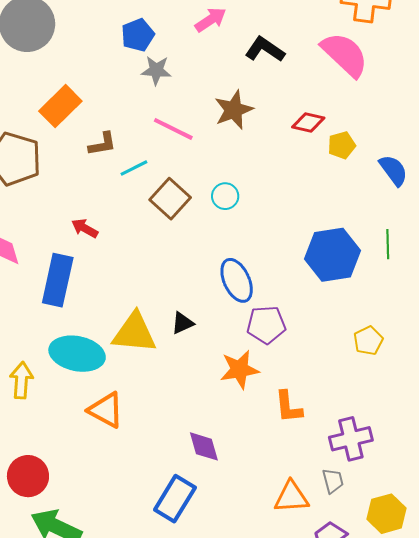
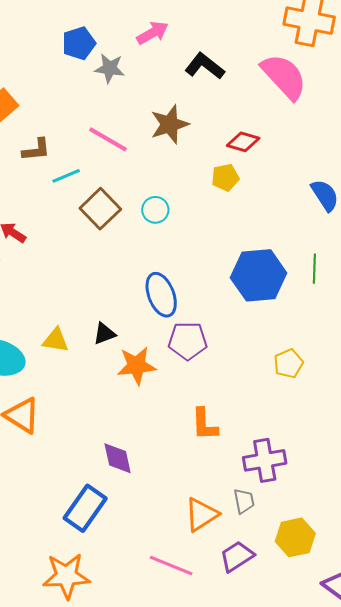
gray star: (156, 70) -> (110, 68), moved
yellow pentagon: (342, 145) -> (225, 178), moved
yellow triangle: (134, 333) -> (56, 340), size x0.6
orange star: (239, 370) -> (136, 366), moved
orange triangle: (291, 497) -> (201, 514), turned -33

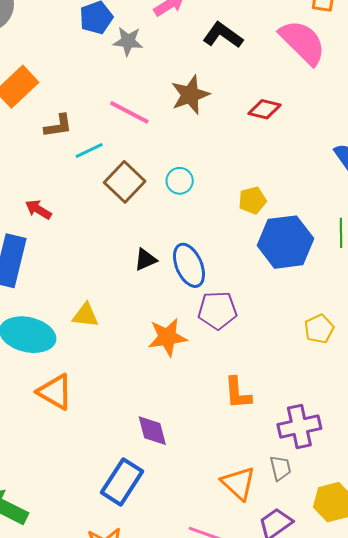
yellow pentagon: (225, 178) -> (252, 200), moved
black triangle: (104, 334) -> (145, 260), moved
orange triangle: (201, 514) -> (238, 483), turned -42

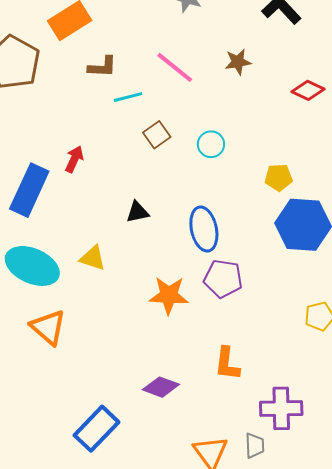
brown star: (190, 95) -> (238, 62), size x0.7
brown square: (125, 182) -> (157, 135), size x0.7
red arrow: (38, 209) -> (74, 159), moved, turned 72
black triangle: (145, 260) -> (137, 212), moved
purple diamond: (152, 431) -> (161, 387), moved, turned -66

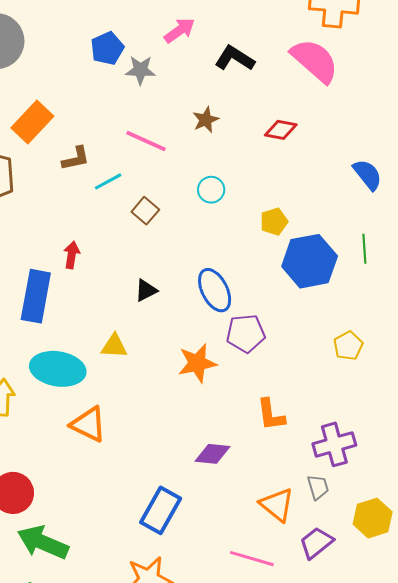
cyan circle: (211, 144) -> (211, 190), moved

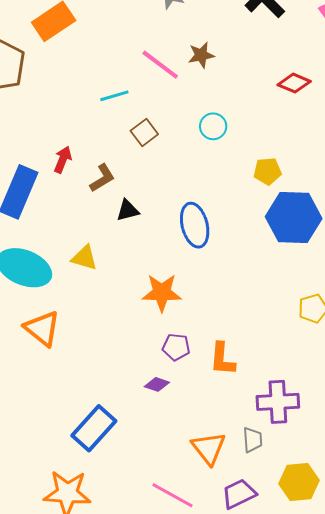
brown star: (206, 120) -> (201, 55), moved
brown L-shape: (76, 159) -> (102, 178), moved, turned -32
purple pentagon: (246, 333) -> (176, 347), moved, size x0.7
purple diamond: (213, 454) -> (157, 384), size x0.7

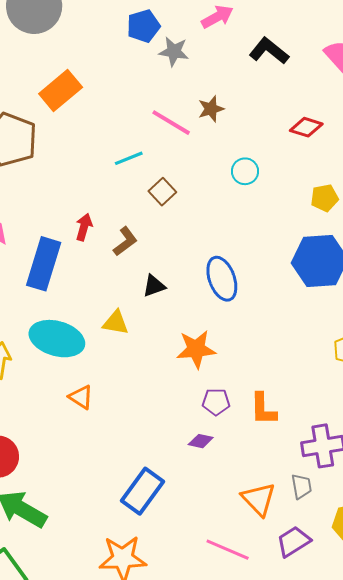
cyan circle: (213, 126) -> (245, 171), moved
yellow pentagon: (268, 171) -> (324, 198), moved
black triangle: (128, 210) -> (154, 286), moved
orange triangle: (42, 328) -> (81, 397), size x0.7

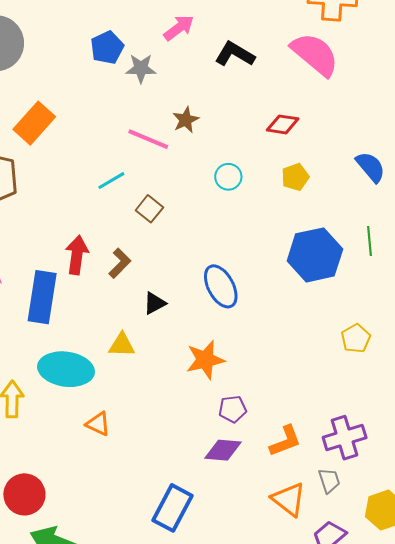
yellow pentagon: (324, 198) -> (295, 177), moved
red arrow: (84, 227) -> (77, 255), size x1.4
orange L-shape: (263, 409) -> (285, 441), moved, turned -102
purple diamond: (201, 441) -> (223, 450), size x1.5

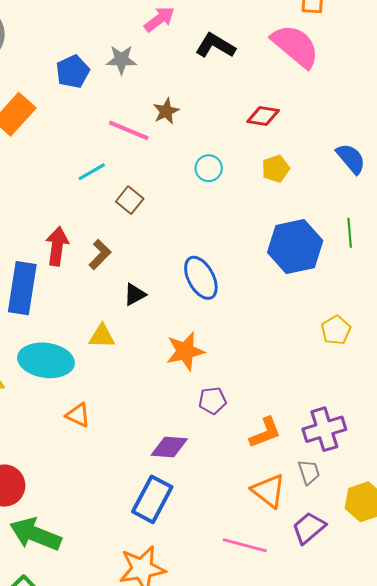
blue pentagon: (107, 47) -> (73, 72), moved
purple diamond: (223, 450) -> (169, 447), moved

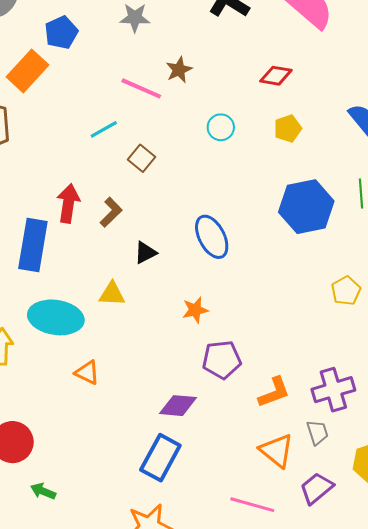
blue pentagon: (73, 72) -> (61, 33), moved
orange star: (185, 351) -> (195, 310), size x0.7
purple pentagon: (212, 401) -> (222, 360), size x1.4
green arrow: (35, 534) -> (43, 491), size x0.5

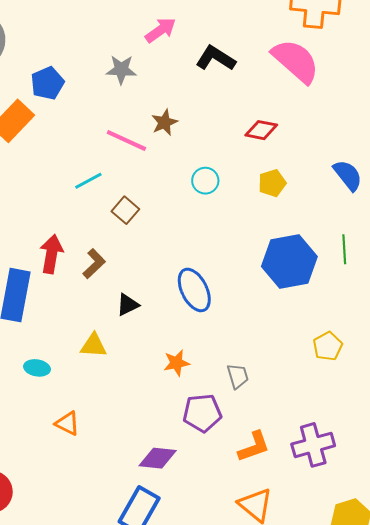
cyan ellipse: (56, 317) -> (37, 368), size x0.5
gray trapezoid: (317, 432) -> (238, 376), moved

